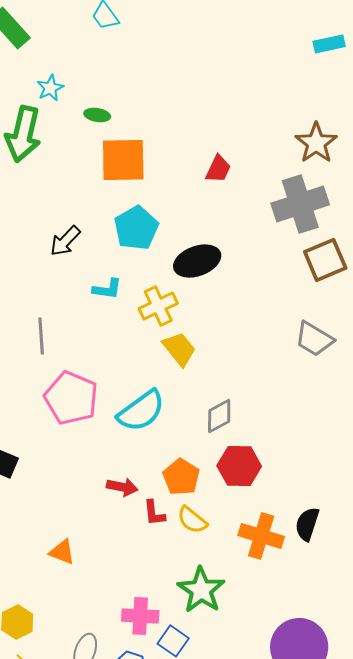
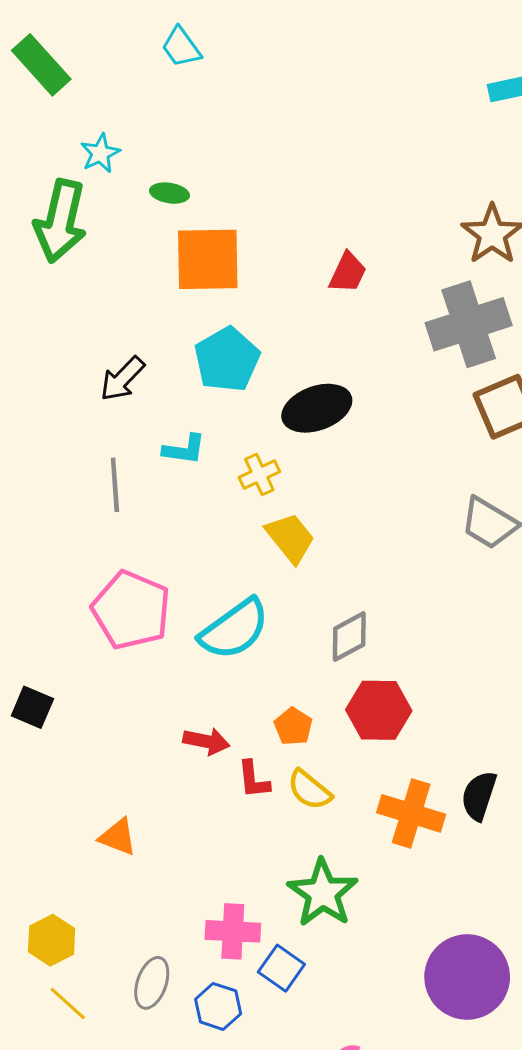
yellow cross: (158, 306) -> (259, 474), size x0.7
gray line: (41, 336) -> (115, 485), moved
orange pentagon: (181, 477) -> (293, 726), size x0.7

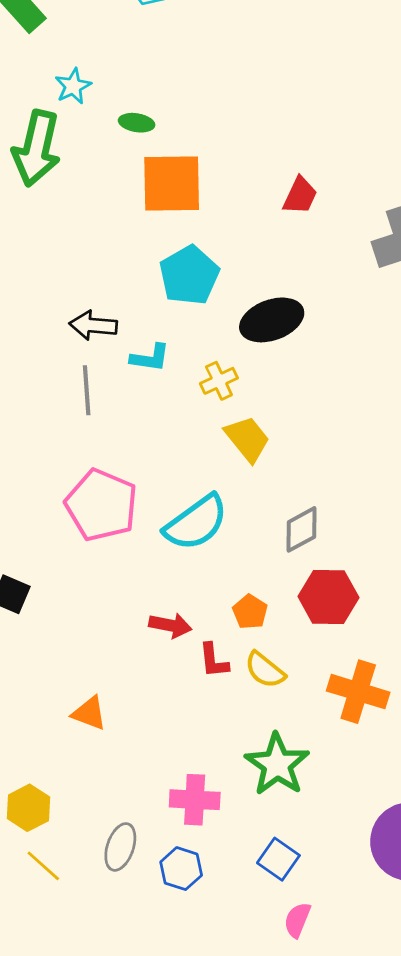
black arrow: (122, 379) -> (93, 325), moved, turned 51
blue square: (281, 968) -> (278, 859), moved

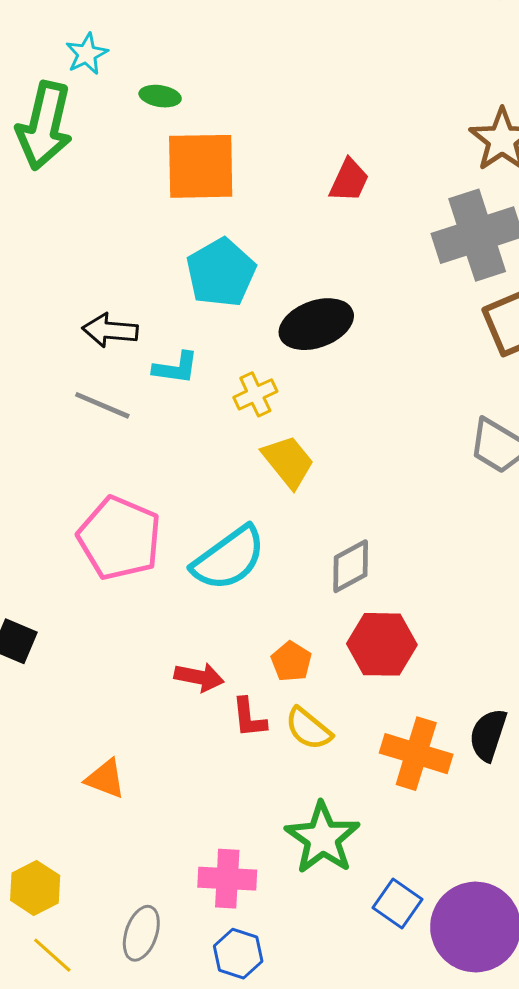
gray line: (87, 390) -> (102, 405), turned -63
blue square: (278, 859) -> (397, 904), moved
blue hexagon: (181, 869) -> (238, 954), moved

